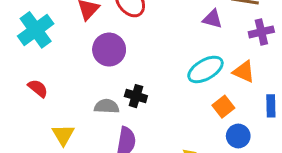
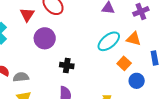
gray semicircle: (107, 106) -> (21, 77), moved

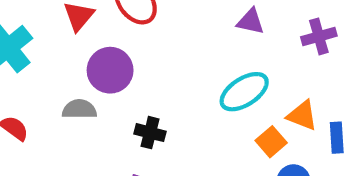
orange triangle: (134, 39) -> (302, 115), moved
gray semicircle: (21, 77) -> (79, 109), moved

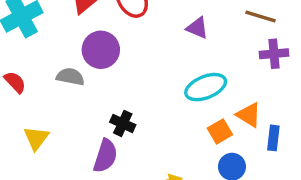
purple triangle: (251, 22) -> (197, 28), moved
black cross: (150, 133) -> (123, 123), moved

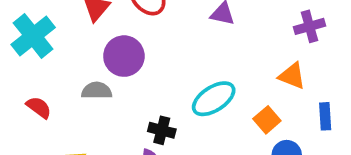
cyan ellipse: (206, 87) -> (214, 99), moved
orange triangle: (249, 115) -> (292, 76), moved

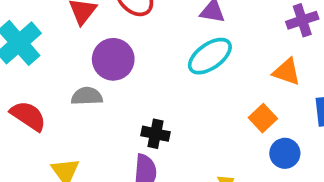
cyan ellipse: (214, 99) -> (210, 56), moved
red semicircle: (39, 107) -> (28, 116), size x1.4

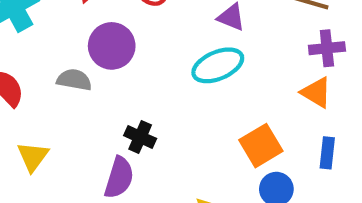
orange triangle: (287, 72) -> (316, 92), moved
orange square: (263, 118) -> (261, 146), size x1.4

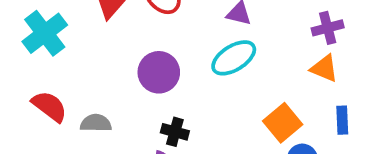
purple circle: (112, 46) -> (159, 72), moved
gray semicircle: (74, 80) -> (96, 123), moved

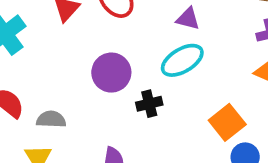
black cross: (175, 132) -> (149, 104), moved, turned -30

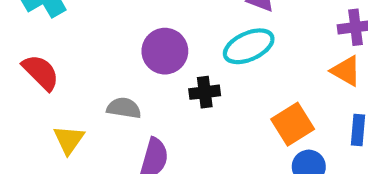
gray semicircle: (51, 119) -> (124, 108), moved

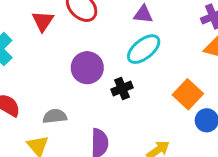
gray semicircle: (124, 108) -> (55, 116), moved

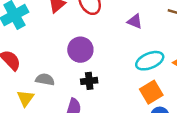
cyan ellipse: (144, 49) -> (150, 61), moved
black cross: (122, 88) -> (89, 81), moved

